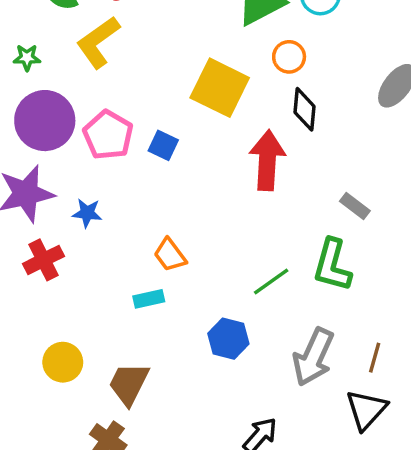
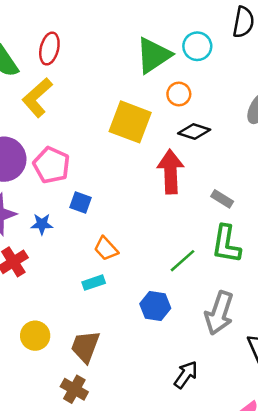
black diamond: (304, 109) -> (194, 131), turned -72
blue square: (163, 145) -> (81, 202), moved
gray rectangle: (355, 206) -> (222, 199), moved

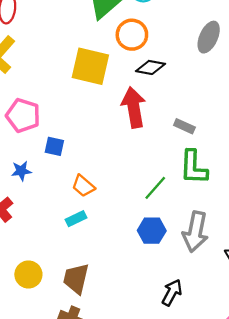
orange circle: (179, 94) -> (132, 35), size x1.4
blue hexagon: (155, 306) -> (152, 231), moved

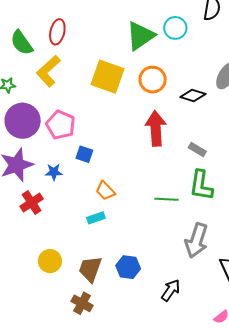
orange circle: (132, 35) -> (153, 80), moved
yellow square: (90, 66) -> (107, 77), moved
black diamond: (150, 67) -> (193, 96), moved
green line: (155, 188) -> (166, 199), turned 45
blue hexagon: (152, 231) -> (128, 267), moved

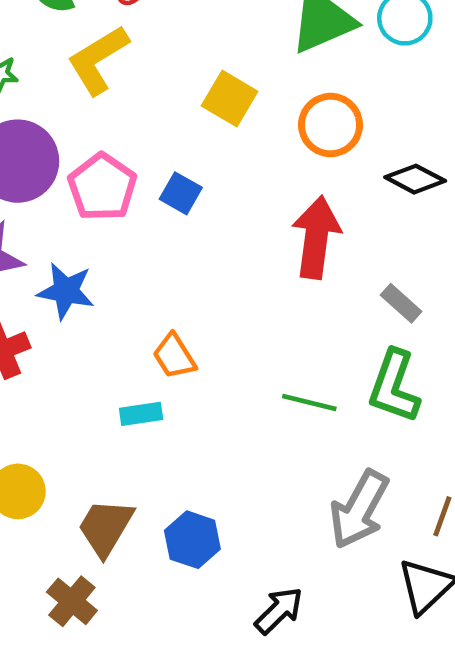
yellow square: (107, 77) -> (230, 99), size x0.7
blue square: (84, 154) -> (181, 193), moved
blue star: (54, 172) -> (66, 291), size x1.4

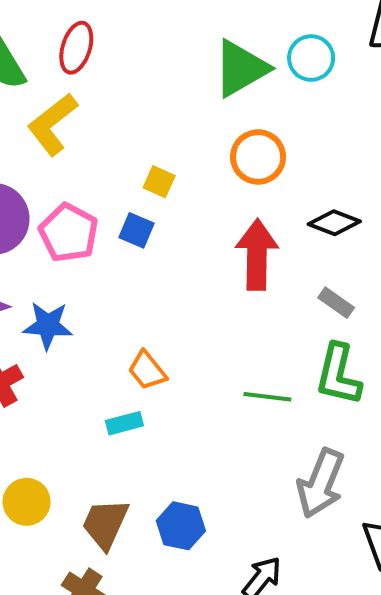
yellow square: (230, 99) -> (159, 182), moved, size x0.7
black diamond: (415, 179) -> (334, 223), moved

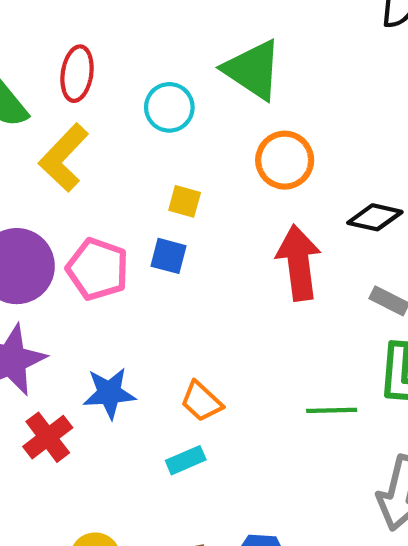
cyan circle: (311, 58) -> (169, 107), moved
green triangle: (241, 68) -> (253, 70), turned -48
blue star: (48, 325) -> (109, 393), moved

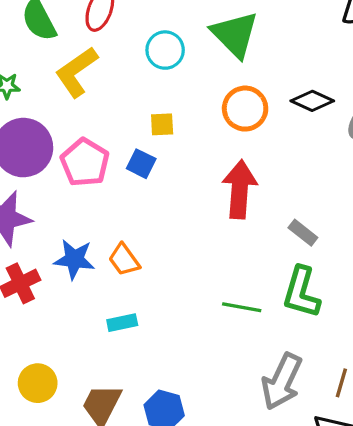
yellow square: (185, 201) -> (162, 124), turned -30
black diamond: (375, 217) -> (312, 101), moved
orange trapezoid: (201, 401) -> (124, 260), moved

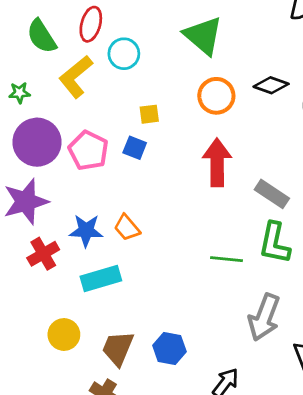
cyan circle: (165, 50) -> (124, 54), moved
gray rectangle: (303, 233) -> (272, 194), size x1.4
cyan rectangle: (122, 323) -> (101, 279), moved, size x1.6

